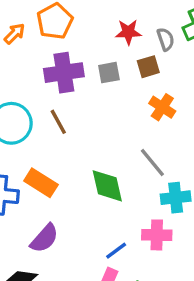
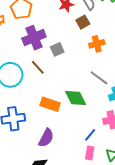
gray square: (109, 73) -> (57, 49), moved
orange cross: (162, 107) -> (97, 44), turned -35
orange rectangle: (41, 183) -> (50, 104), moved

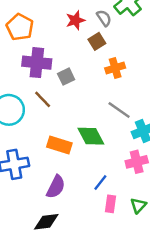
purple cross: (34, 38) -> (37, 63), turned 30
blue line: (90, 135) -> (100, 183), moved

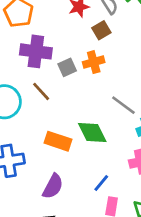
orange cross: (115, 68) -> (94, 62), moved

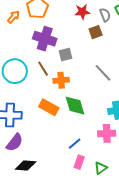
orange cross: (94, 62) -> (61, 80), moved
gray line: (123, 105) -> (103, 73), moved
purple semicircle: (53, 186) -> (15, 142), moved

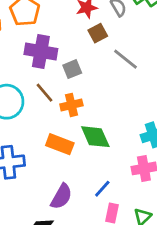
brown square: (96, 32) -> (98, 33), moved
gray line: (103, 73) -> (125, 59), moved
purple semicircle: (15, 142) -> (61, 197), moved

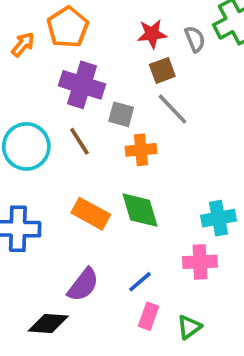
gray line: (125, 59) -> (172, 109), moved
gray square: (72, 69) -> (121, 114), turned 30
orange cross: (71, 105) -> (141, 150), moved

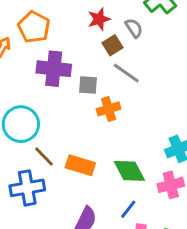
gray semicircle: (195, 39) -> (134, 28), moved
brown line: (79, 141) -> (44, 156), moved
green diamond: (140, 210) -> (129, 171), moved

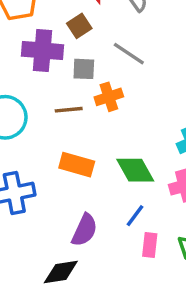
brown square: (113, 45) -> (79, 26), moved
brown line: (44, 156) -> (69, 110), moved, turned -50

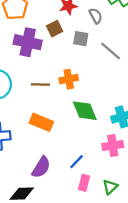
gray line: (129, 54) -> (111, 51), moved
gray square: (84, 69) -> (81, 39), moved
green diamond: (135, 170) -> (85, 111), moved

